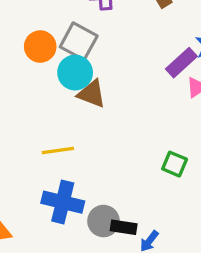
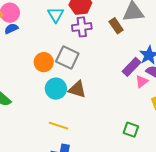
cyan circle: (75, 73) -> (56, 89), moved
yellow line: (58, 150) -> (58, 126), turned 30

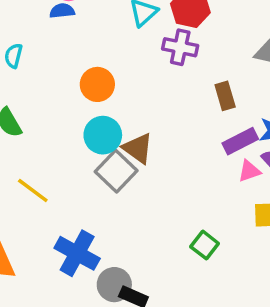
brown rectangle: (116, 26) -> (225, 96), moved
gray square: (67, 57) -> (116, 171), moved
yellow line: (58, 126) -> (33, 191), moved

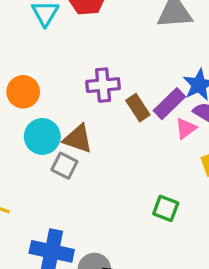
purple cross: (180, 47) -> (103, 85), moved
brown rectangle: (225, 96) -> (138, 108), moved
gray square: (116, 171) -> (64, 166), size x0.7

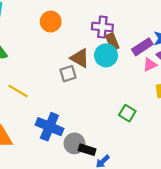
brown rectangle: (138, 108) -> (112, 42), moved
cyan circle: (42, 136) -> (106, 55), moved
gray square: (64, 166) -> (68, 74), turned 35

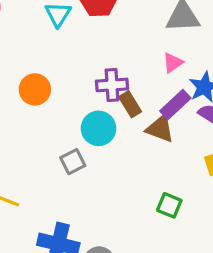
cyan circle: (106, 55) -> (99, 128), moved
brown triangle: (80, 58) -> (160, 129), moved
pink triangle: (150, 65) -> (173, 63), moved

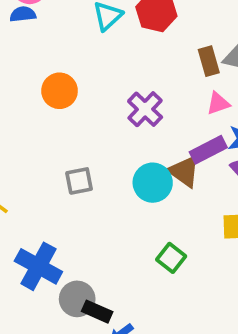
purple cross: (112, 85) -> (145, 109), turned 32
brown rectangle: (130, 104) -> (209, 61), moved
cyan circle: (99, 128) -> (153, 183), moved

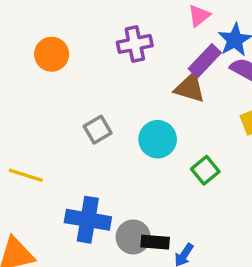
purple cross: (145, 109) -> (135, 44), turned -36
cyan circle: (153, 183) -> (158, 139), moved
green square: (171, 258) -> (205, 170), turned 32

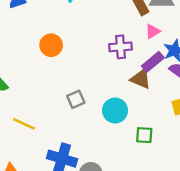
purple cross: (135, 44) -> (120, 47), moved
green square: (205, 170) -> (144, 135), turned 36

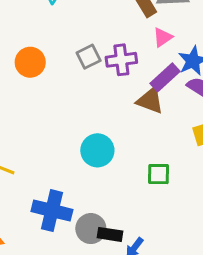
gray square: (76, 99) -> (89, 57), moved
cyan circle: (115, 111) -> (97, 150), moved

